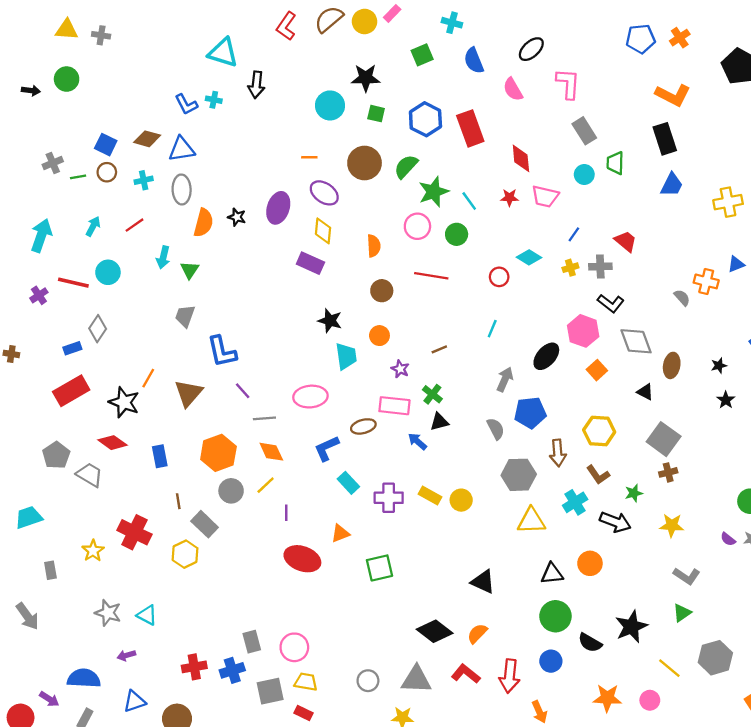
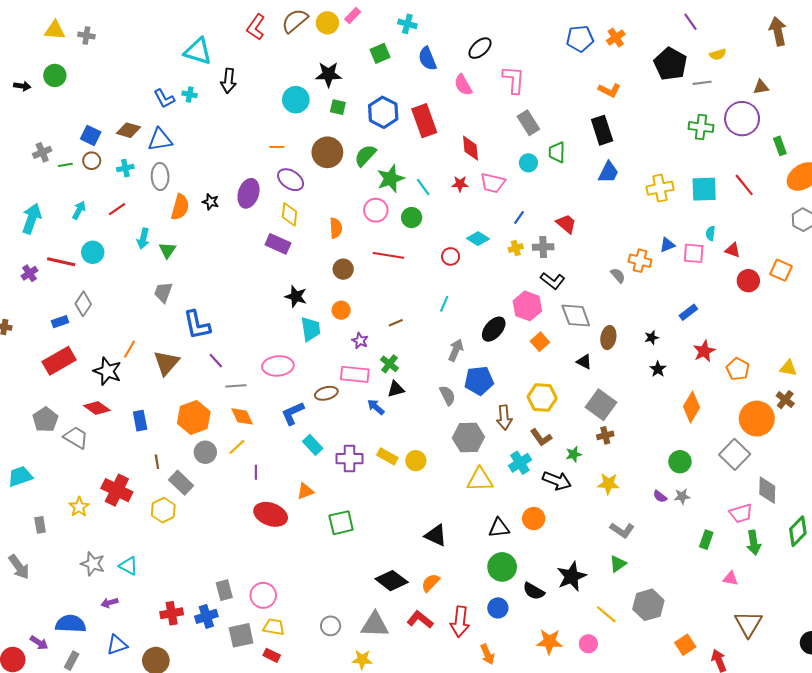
orange L-shape: (673, 95) -> (609, 90), size x0.7

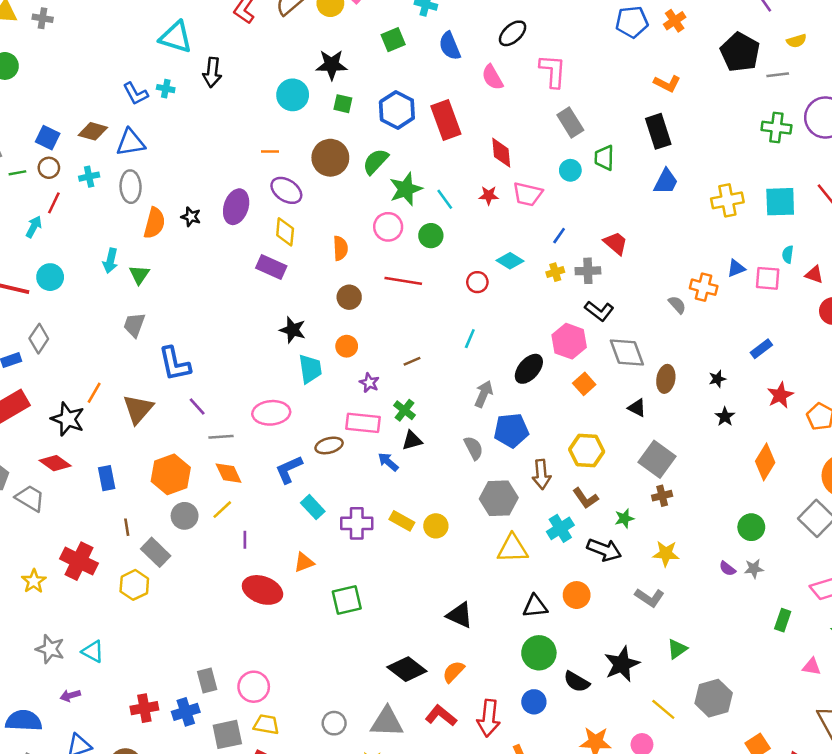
red line: (117, 209) -> (54, 203), moved, turned -30
gray L-shape: (622, 530) -> (650, 598), moved

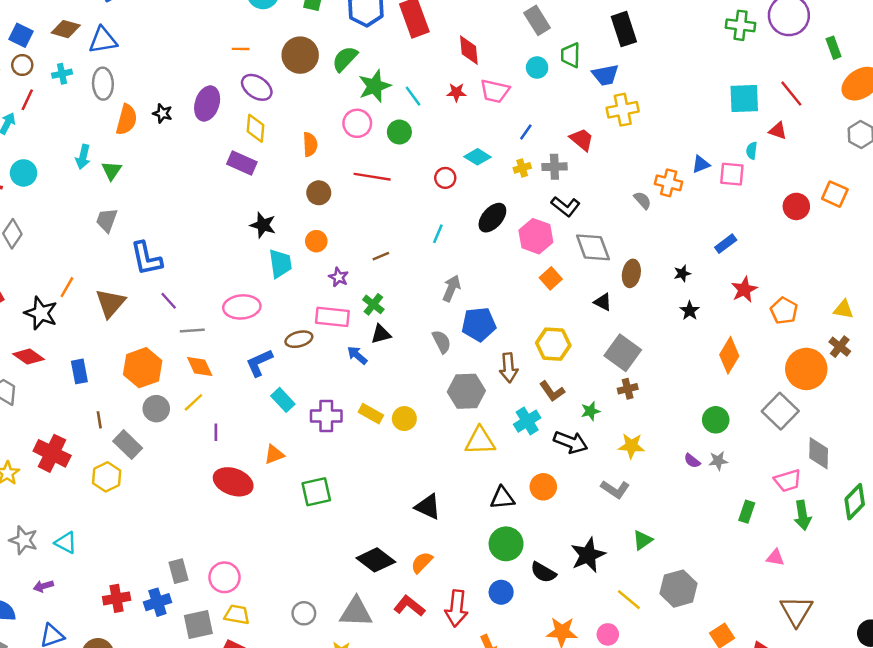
blue trapezoid: (666, 182) -> (605, 75), moved, turned 52
yellow cross: (727, 200) -> (623, 110), moved
red triangle: (814, 275) -> (778, 131), moved
black ellipse: (529, 369) -> (492, 218), moved

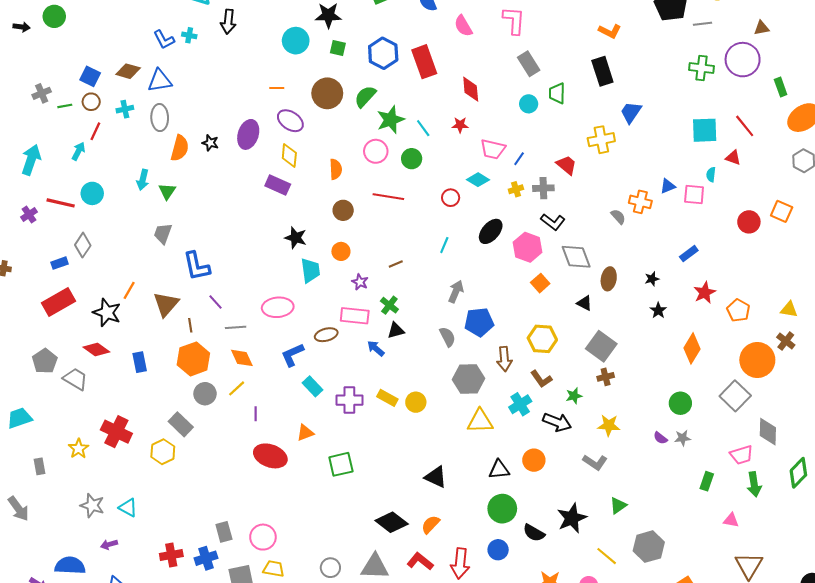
blue trapezoid: (605, 75) -> (631, 112), moved, turned 135
pink trapezoid: (495, 91) -> (493, 149), moved
brown line: (99, 420) -> (190, 325), moved

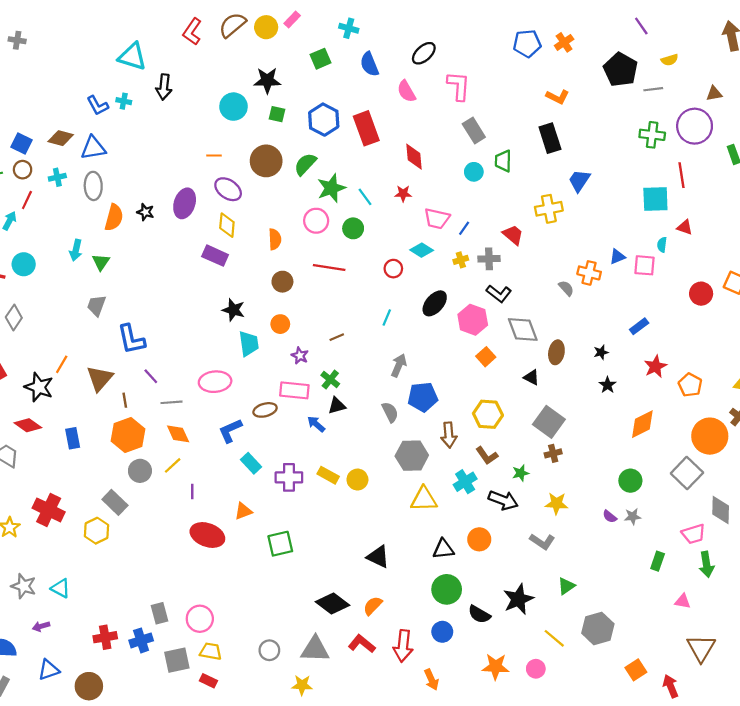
red line: (745, 126) -> (682, 175), moved, turned 30
orange diamond: (692, 348) -> (642, 424), turned 32

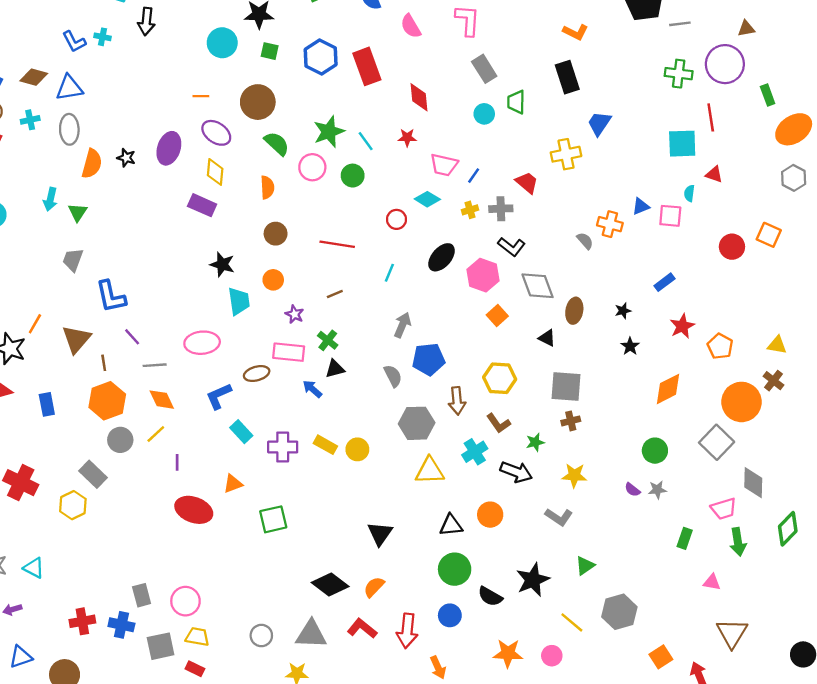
green semicircle: (305, 164) -> (277, 144), moved, turned 90
red line: (329, 267) -> (337, 244), moved
gray square: (549, 422) -> (566, 387), turned -32
black triangle: (378, 557) -> (380, 534), turned 40
blue cross: (141, 640) -> (121, 625), turned 30

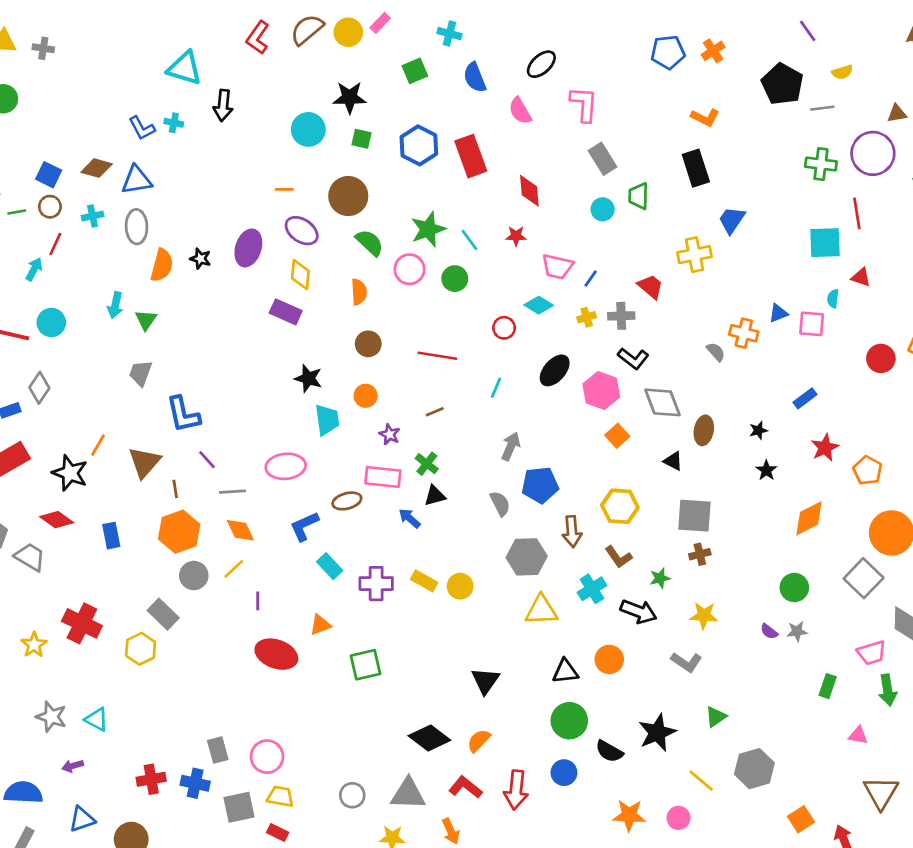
orange arrow: (438, 668) -> (451, 831), moved

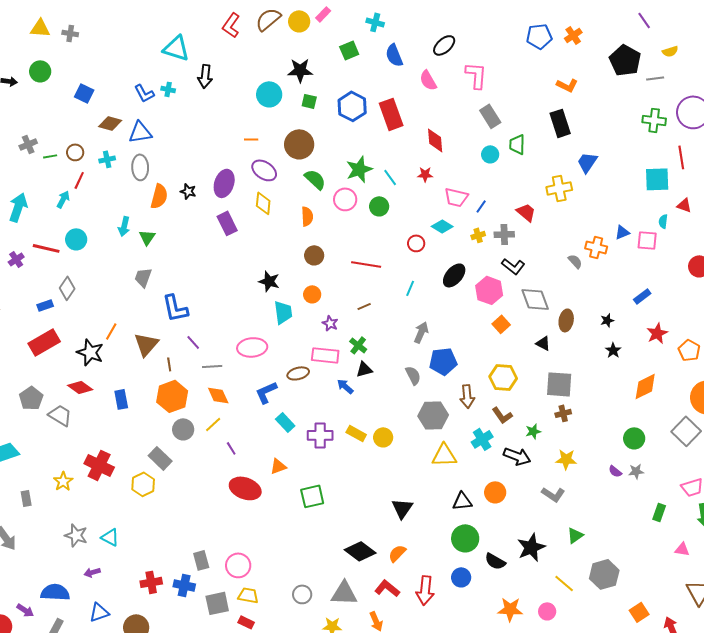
blue square: (49, 175) -> (84, 93), moved
purple rectangle: (286, 312) -> (227, 223), moved, turned 40
purple line: (258, 601) -> (231, 448), turned -32

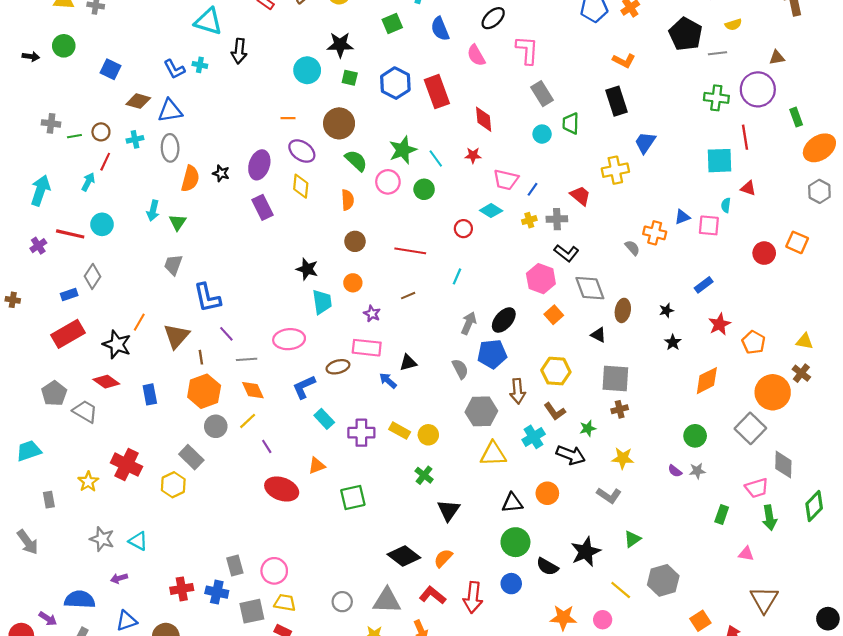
gray cross: (28, 144) -> (51, 123), turned 30
black ellipse: (454, 275) -> (504, 320), moved
green cross: (358, 345) -> (424, 475), moved

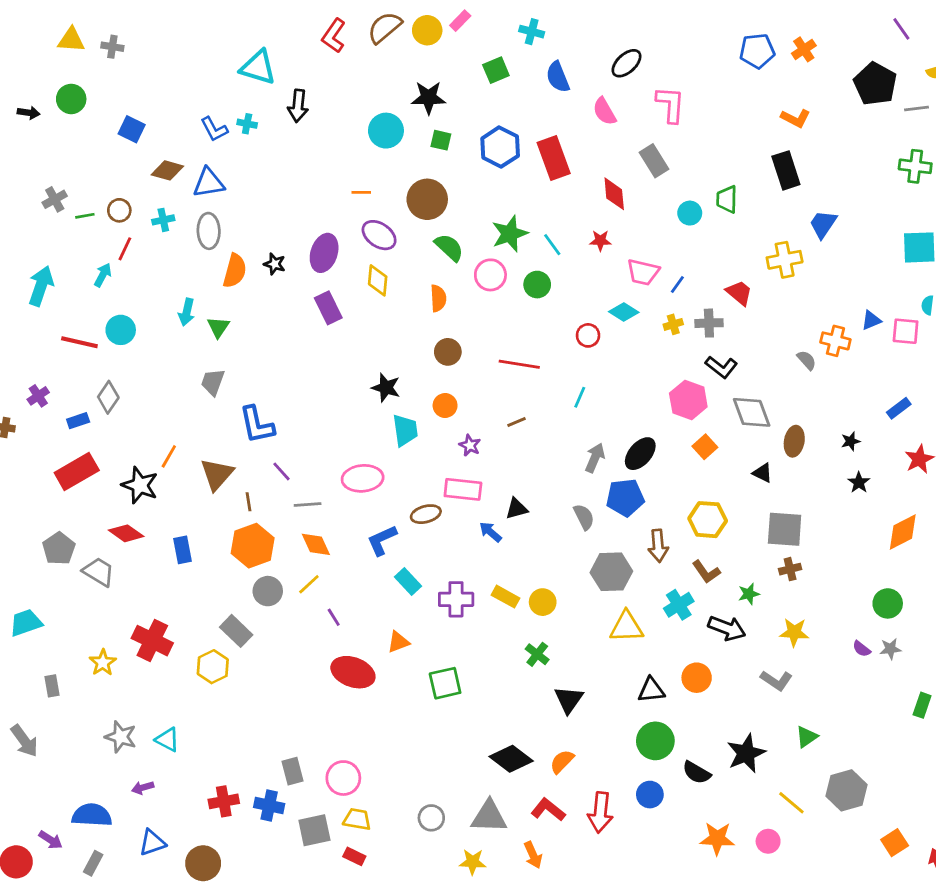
gray rectangle: (542, 94) -> (654, 161), moved
gray cross: (51, 123) -> (55, 199), turned -36
purple cross: (38, 246) -> (38, 396), moved

